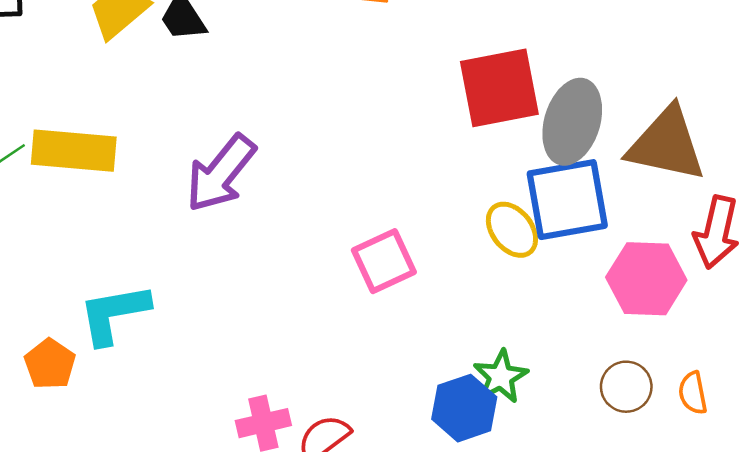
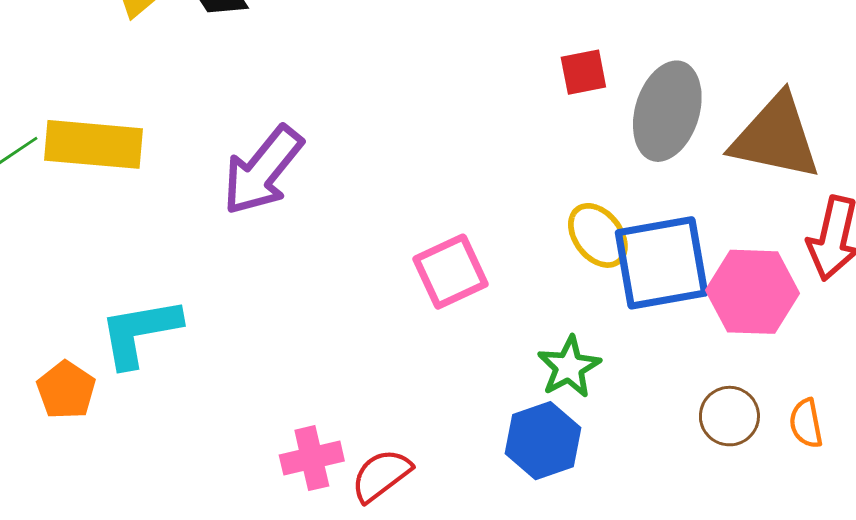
red square: (499, 88) -> (583, 72), size x0.5
blue square: (567, 200) -> (662, 263), moved
green star: (501, 377) -> (569, 367), moved

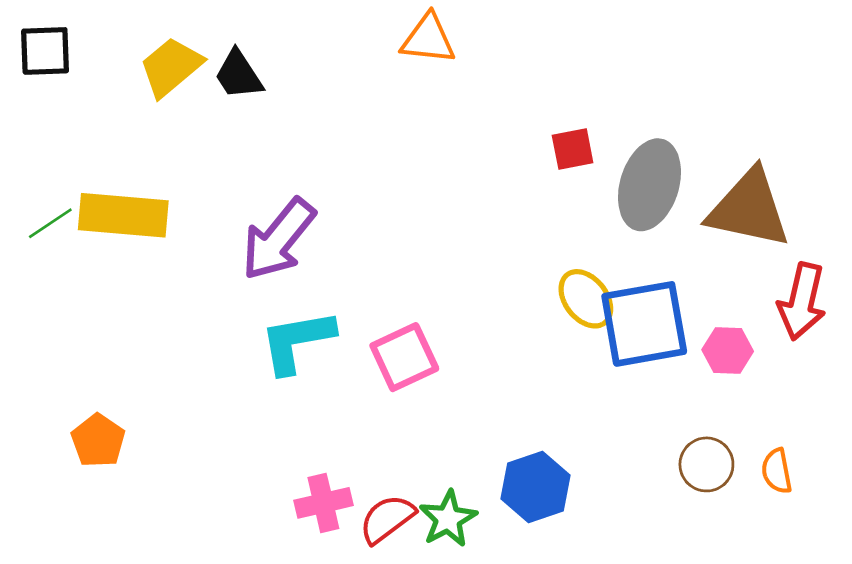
pink square: (451, 272) -> (404, 357), moved
pink hexagon: (753, 292) -> (728, 350), size x0.6
cyan L-shape: (140, 332) -> (297, 341), moved
green star: (569, 367) -> (448, 519), moved

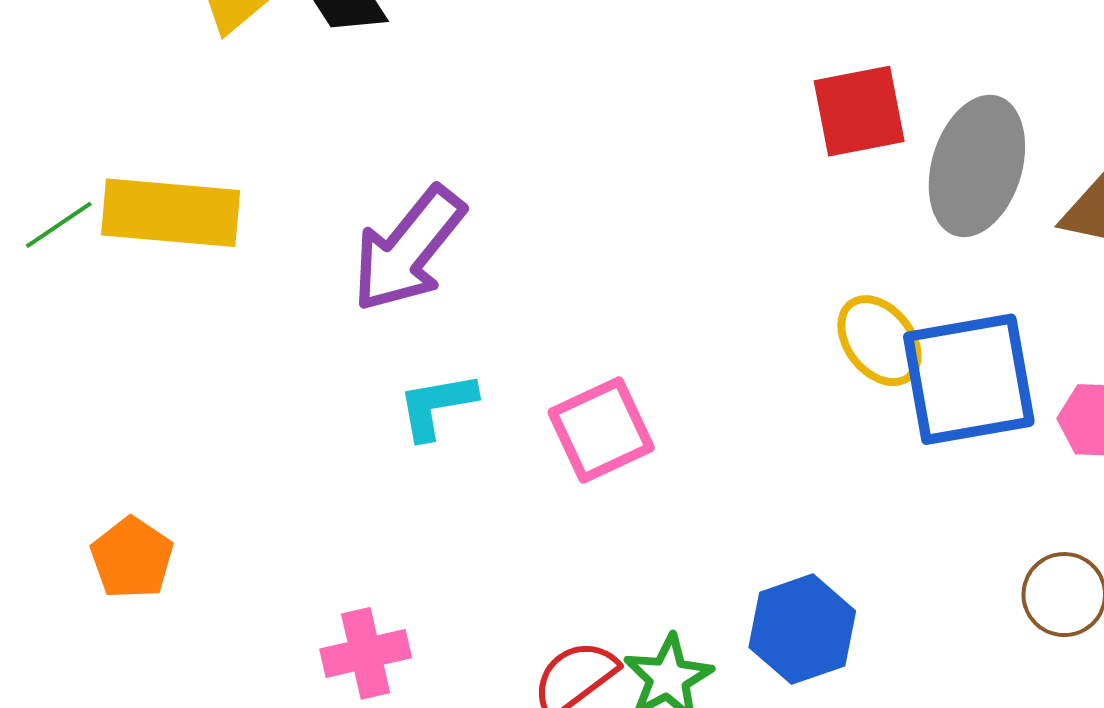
red square: (573, 149) -> (859, 111), size x1.4
cyan L-shape: (297, 341) -> (437, 406), size x0.7
pink cross: (323, 503) -> (366, 653), moved

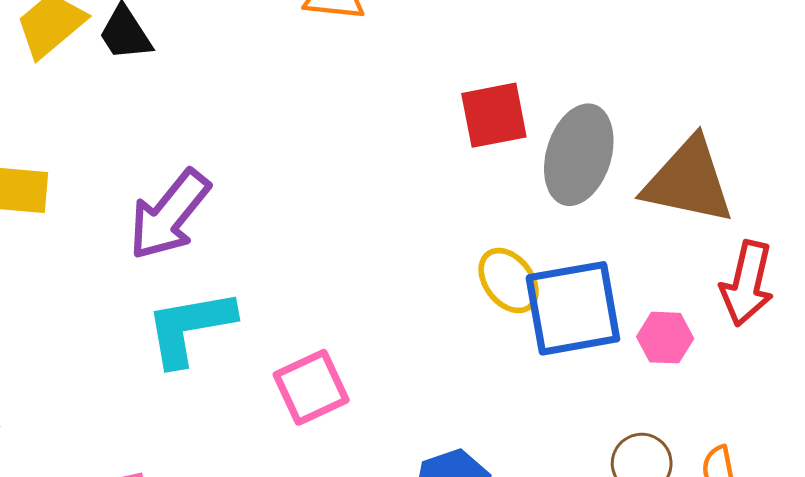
cyan L-shape: (437, 406) -> (190, 327), size x1.6
pink square: (601, 430) -> (311, 387), moved

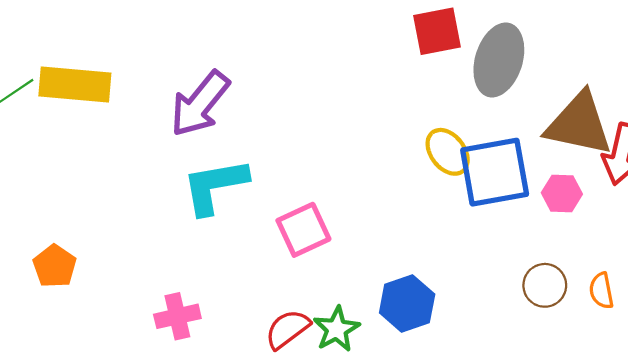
brown triangle: (688, 181) -> (579, 124), moved

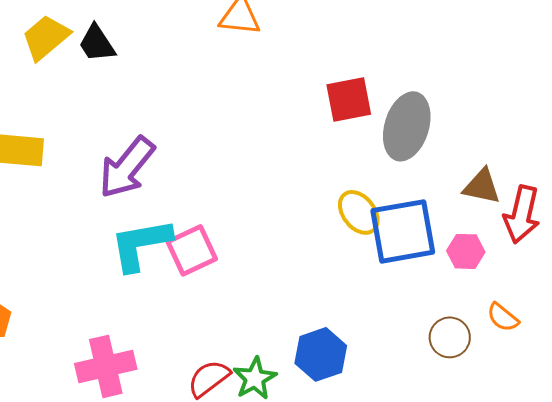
brown triangle: (579, 124) -> (482, 186), size x0.6
pink square: (303, 230) -> (192, 250), moved
orange semicircle: (601, 291) -> (503, 317), moved, turned -40
pink cross: (177, 316) -> (106, 366), size x1.4

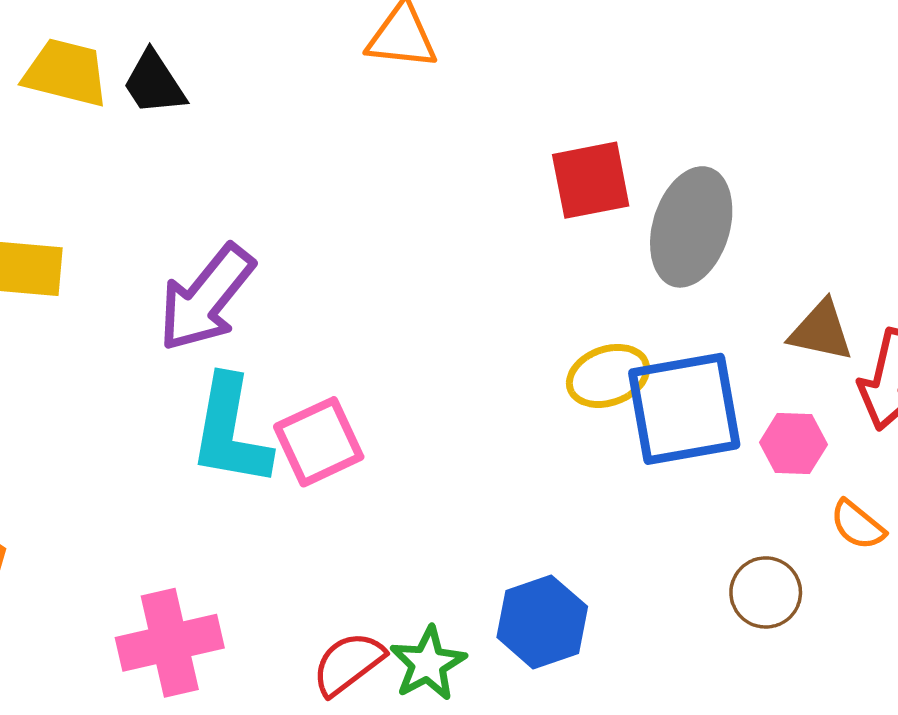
yellow trapezoid: (46, 37) -> (66, 73), turned 54
yellow ellipse: (359, 212) -> (608, 376), turned -72
cyan L-shape: (141, 244) -> (230, 431), turned -70
orange semicircle: (503, 317) -> (857, 525), moved

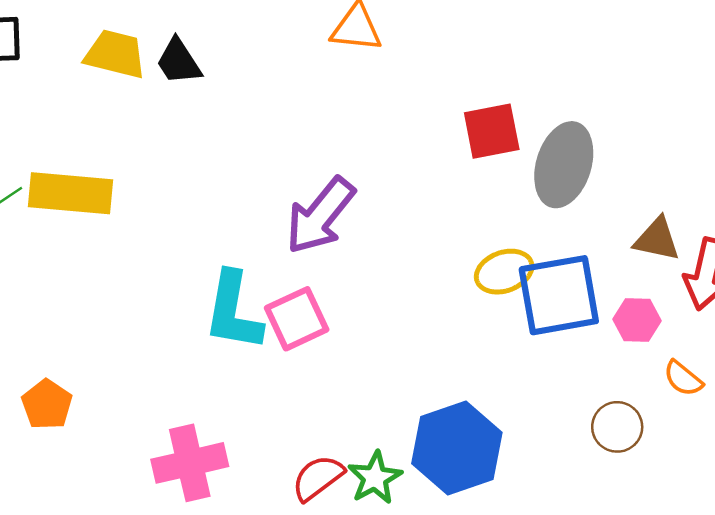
purple arrow: (206, 298) -> (320, 216), moved
blue hexagon: (542, 622) -> (457, 448), size x1.4

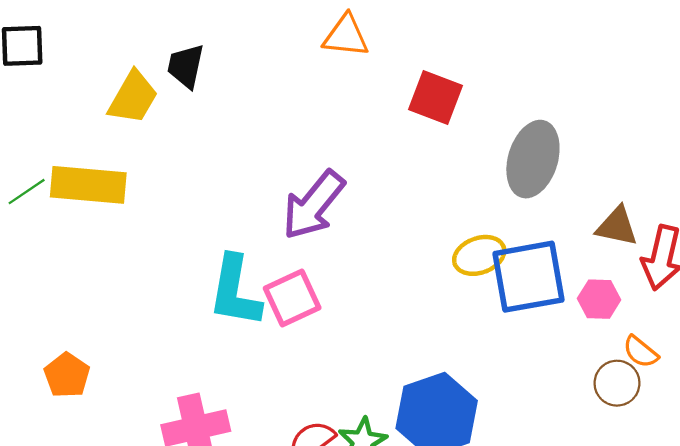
yellow trapezoid: (115, 54) -> (133, 97), moved, turned 106
black trapezoid: (179, 62) -> (186, 66), turned 45
red square: (492, 131) -> (436, 97), moved, turned 32
brown circle: (617, 427) -> (617, 383), moved

